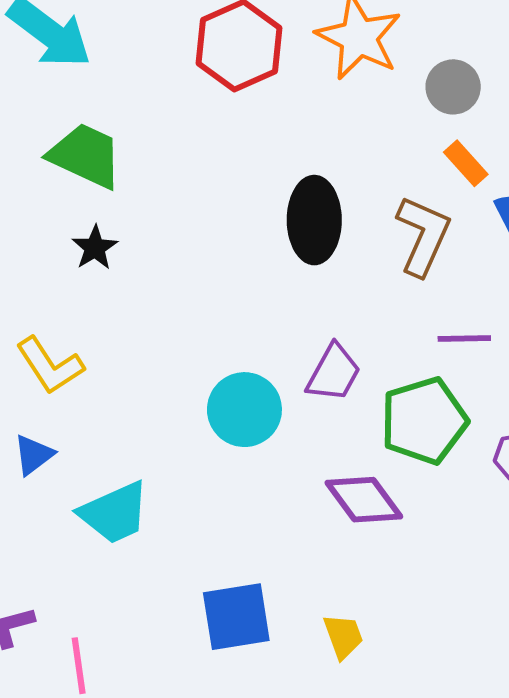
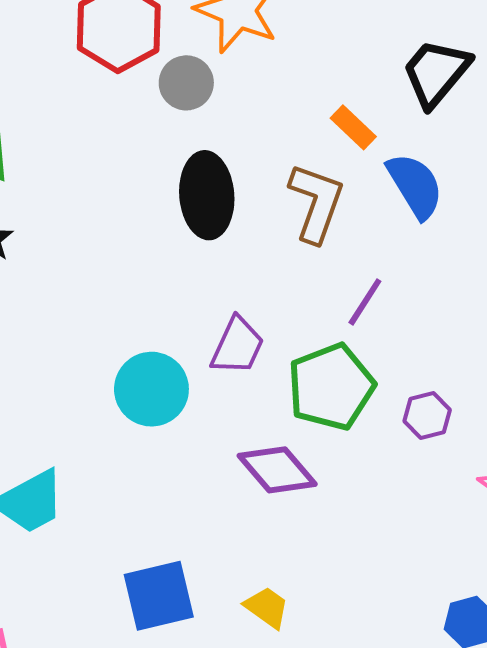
gray circle: (453, 87) -> (186, 83), moved
purple line: (464, 339) -> (365, 302), turned -52
yellow trapezoid: (343, 636) -> (267, 607), turned -30

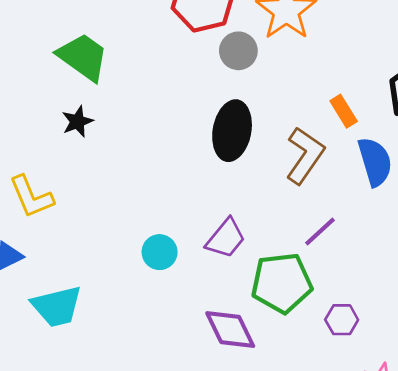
cyan circle: (151, 389) -> (160, 252), size x0.7

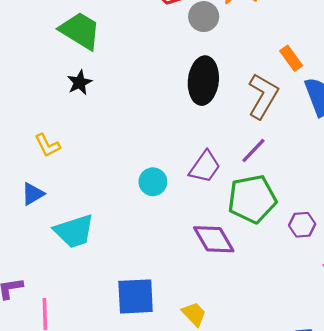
yellow L-shape: (31, 197) -> (47, 145), size x0.7
purple line: (320, 232) -> (253, 150), moved

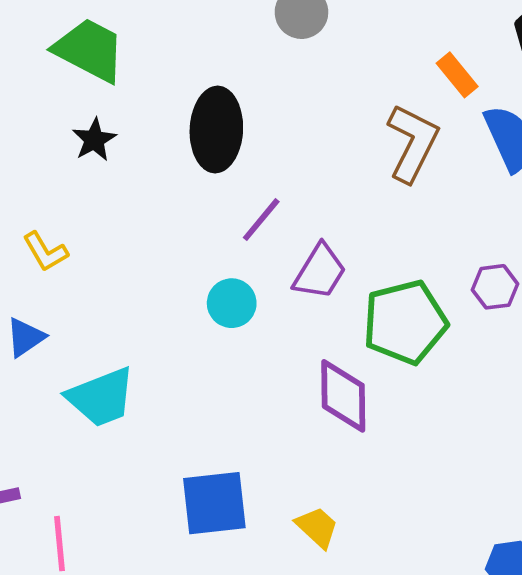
black ellipse: (203, 81) -> (216, 130), moved
purple line: (253, 150) -> (261, 220), moved
purple hexagon: (302, 225) -> (495, 287), moved
purple diamond: (214, 239) -> (343, 396), turned 33

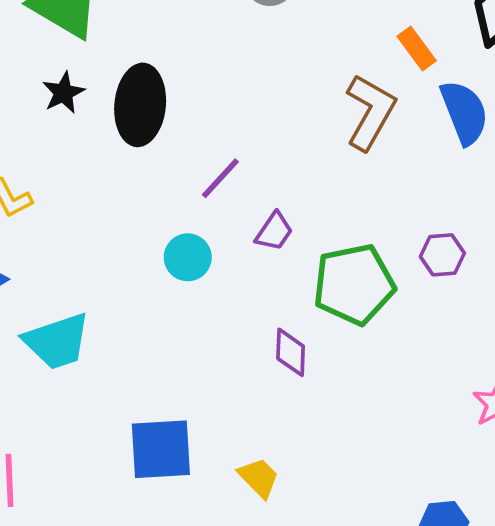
black ellipse: (216, 130) -> (140, 105), moved
purple trapezoid: (320, 272) -> (274, 231), size x0.7
purple diamond: (343, 396) -> (291, 352), size x0.7

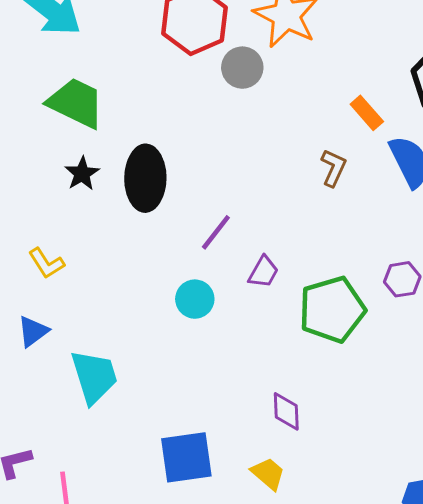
brown L-shape: (370, 112) -> (333, 168), size x0.6
cyan trapezoid: (57, 341) -> (94, 377), turned -84
purple diamond: (291, 352) -> (286, 411), moved

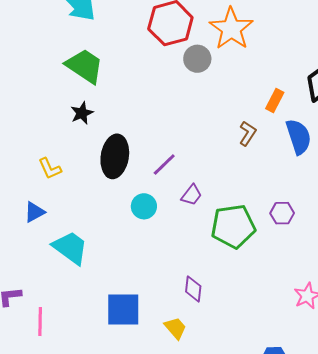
orange rectangle: (367, 113) -> (275, 100), turned 60
black ellipse: (145, 178) -> (115, 156), moved
cyan trapezoid: (94, 377) -> (70, 248), turned -45

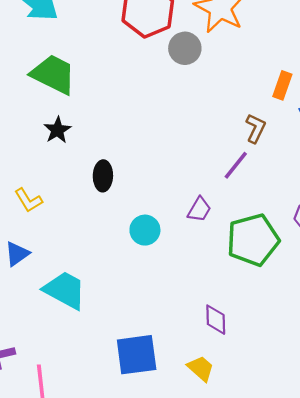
black ellipse: (115, 156) -> (103, 176), size x0.6
purple line: (164, 164) -> (236, 165), moved

